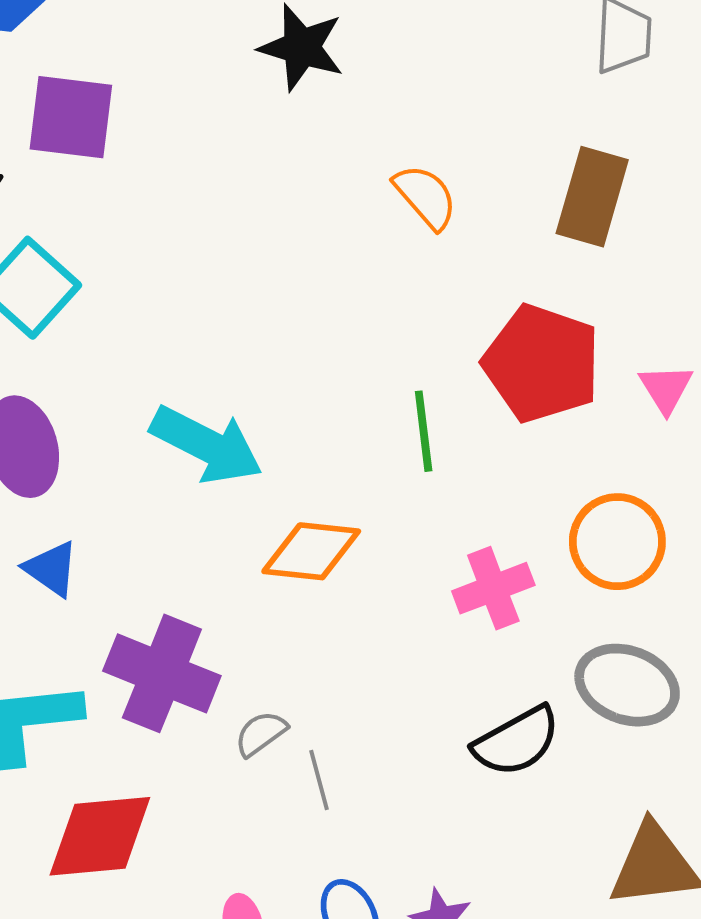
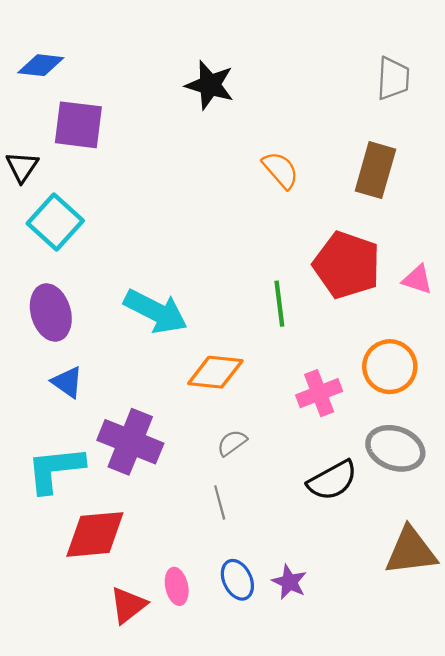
pink triangle: (666, 389) -> (417, 279), turned -40
gray semicircle: (261, 734) -> (232, 443), moved

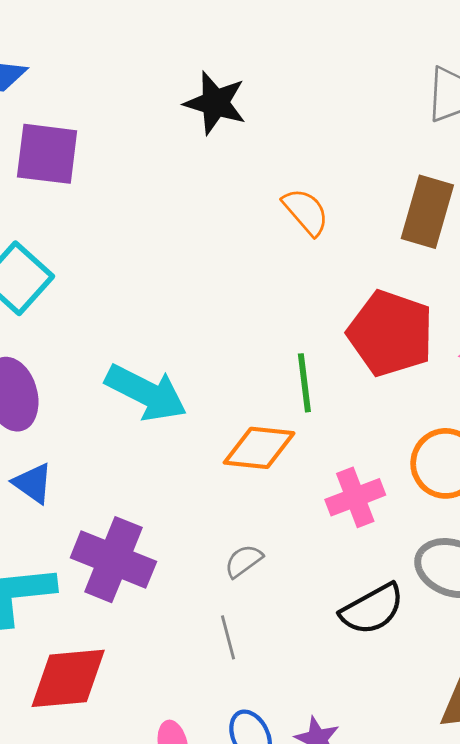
orange diamond: (215, 372) -> (259, 448), moved

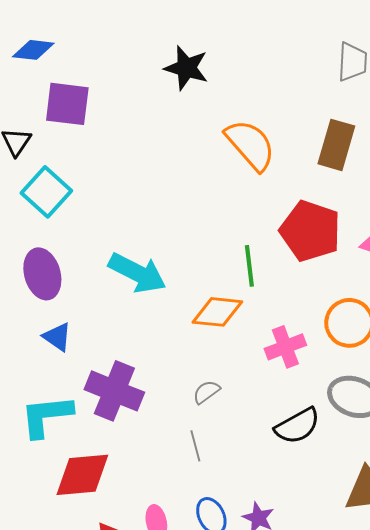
orange semicircle: (306, 212) -> (250, 145), size x1.5

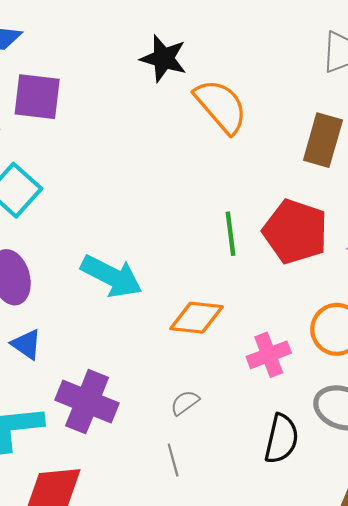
orange semicircle: (250, 145) -> (221, 106), moved
green line: (249, 266) -> (230, 234), moved
black semicircle: (297, 426) -> (281, 439), turned -48

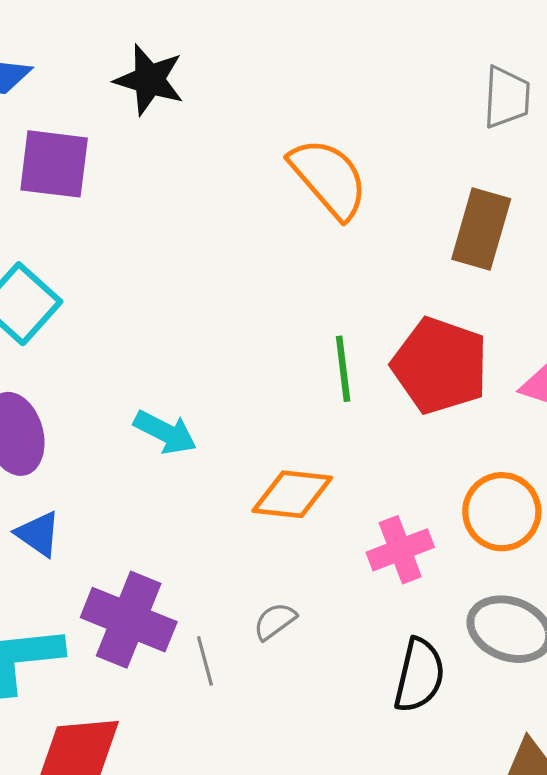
black star: (164, 58) -> (149, 80), moved
cyan arrow: (111, 276) -> (165, 432), size x0.7
gray line: (173, 460) -> (205, 661), moved

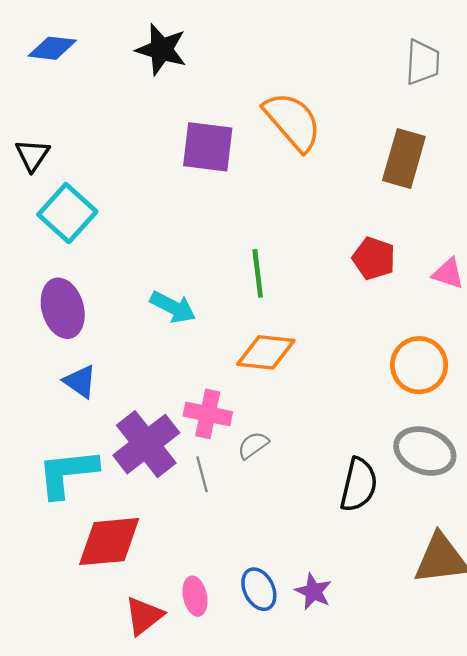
purple square: (54, 164) -> (208, 147), moved
red pentagon: (440, 366) -> (374, 258), size x0.6
green line: (343, 369) -> (258, 273), moved
pink cross: (400, 550) -> (208, 414), moved, turned 33
purple cross: (129, 620) -> (146, 444), turned 30

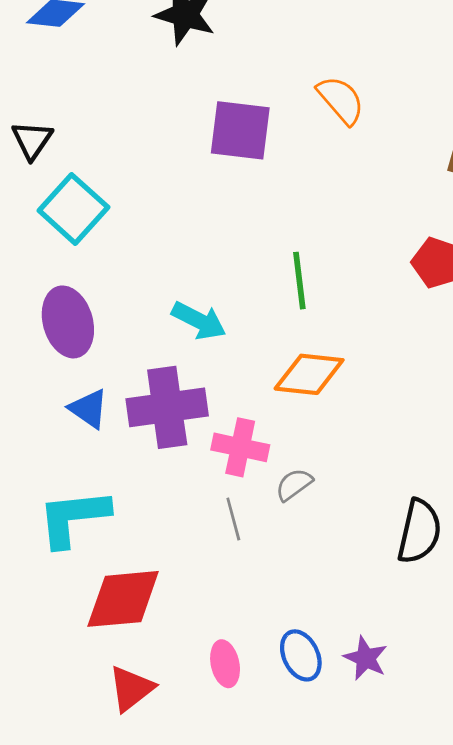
orange semicircle: (293, 121) -> (341, 100), size x0.7
purple cross: (146, 444) -> (167, 407), moved, turned 30
red triangle: (144, 616) -> (131, 689), moved

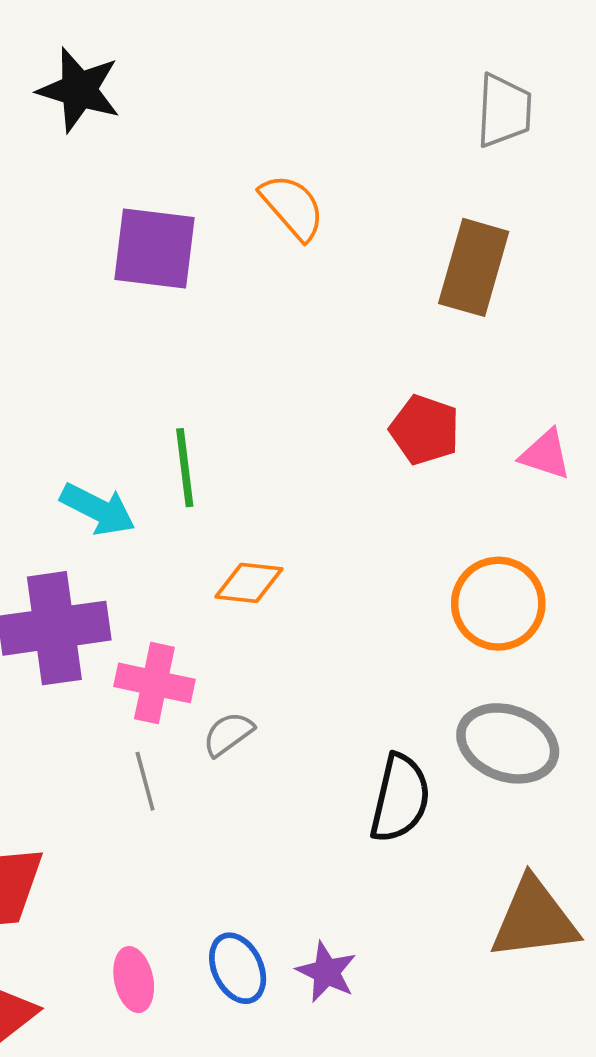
green line: (299, 281) -> (185, 468), moved
orange diamond: (309, 374) -> (249, 583), size x0.7

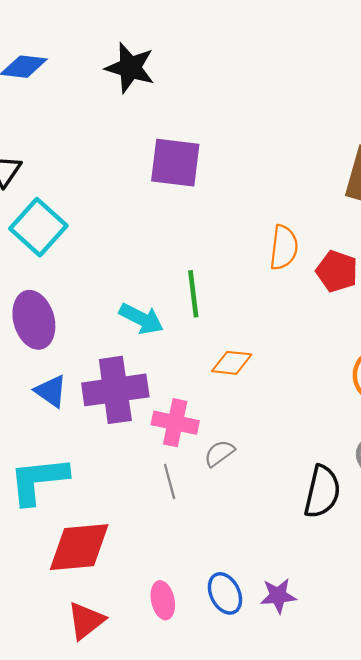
orange semicircle: (292, 207) -> (284, 247), moved, turned 48
purple star: (326, 972) -> (278, 596), turned -30

